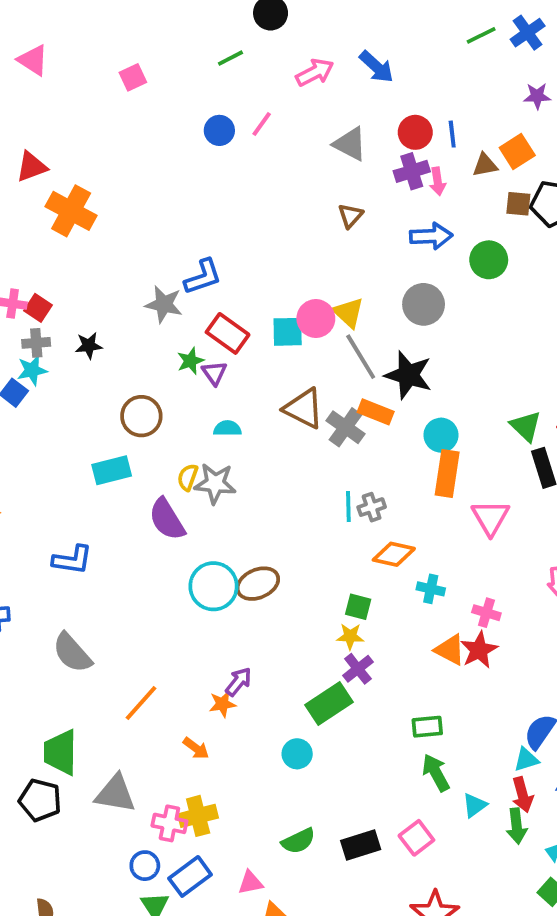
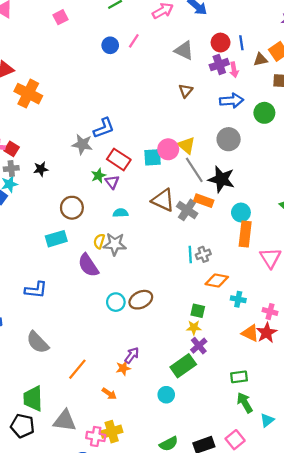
cyan circle: (213, 586) -> (116, 302), size x0.7

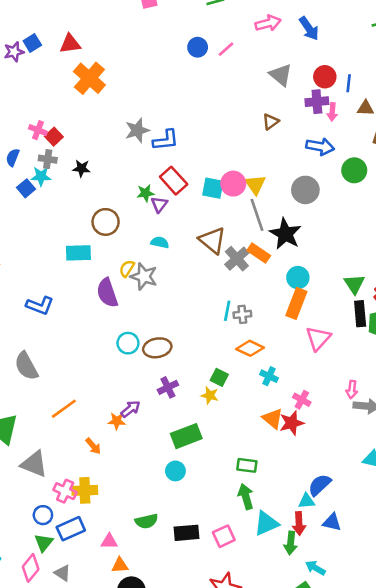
gray star: (82, 144) -> (137, 130), moved, turned 30
purple cross: (199, 346) -> (168, 387), moved
cyan circle: (166, 395) -> (175, 471), moved
cyan triangle: (267, 420) -> (266, 523), size x1.5

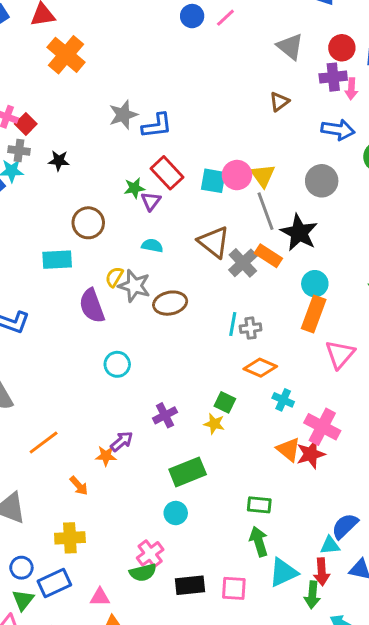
brown ellipse: (157, 348) -> (170, 303), moved
pink cross: (302, 400) -> (322, 427), size x1.6
pink cross: (65, 491) -> (150, 554), moved, turned 30
pink square: (224, 536) -> (234, 588), turned 30

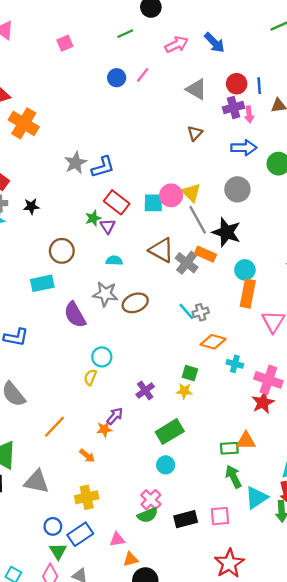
yellow semicircle: (114, 277) -> (90, 377), moved
cyan line: (233, 324) -> (186, 311), turned -42
orange triangle: (288, 449) -> (246, 441), moved, turned -30

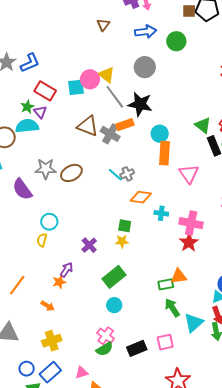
orange rectangle: (205, 254) -> (125, 125), turned -36
cyan semicircle: (114, 261) -> (27, 126), moved, size x1.6

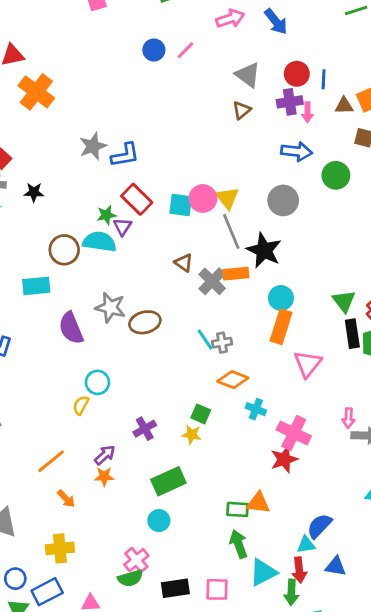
brown triangle: (103, 25) -> (242, 110), moved
brown triangle: (88, 126) -> (184, 263), size x0.6
orange star: (59, 282) -> (104, 476), moved
orange line: (17, 285) -> (51, 461), moved

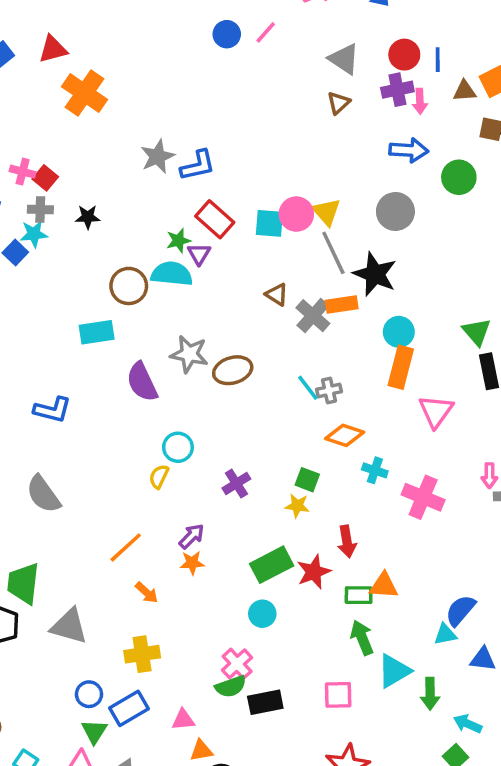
purple cross: (145, 429) -> (236, 484), moved
red star: (284, 459) -> (314, 572), moved
red arrow: (299, 570) -> (347, 542), moved
black rectangle: (175, 588) -> (265, 702), moved

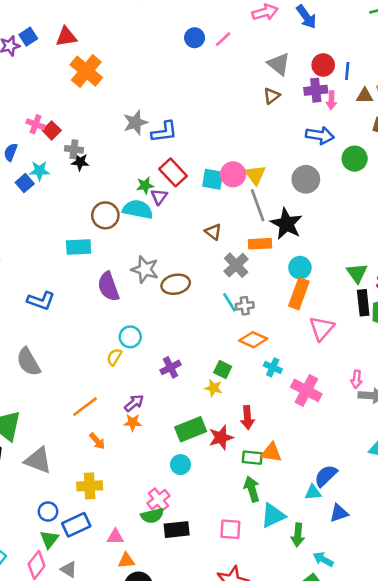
gray cross: (40, 210) -> (74, 149), moved
gray cross: (313, 316) -> (236, 265), moved
blue triangle: (483, 659) -> (339, 513), turned -30

